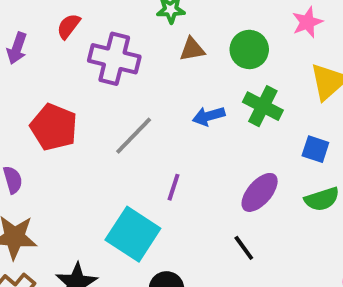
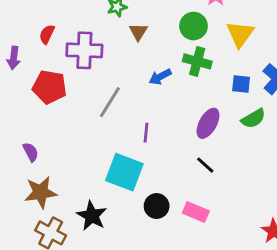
brown triangle: (192, 49) -> (138, 32), turned -36
green circle: (249, 49) -> (193, 26), moved
red pentagon: (54, 127) -> (50, 87), moved

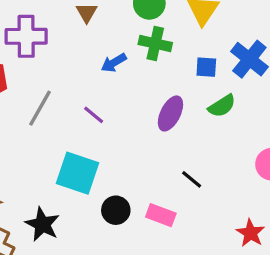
gray line: (110, 102) -> (40, 108), moved
purple line: (146, 133) -> (94, 115), moved, turned -54
black line: (205, 165) -> (192, 179), moved

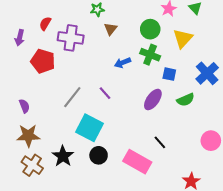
blue square: (206, 67) -> (169, 74), moved
gray line: (40, 108) -> (72, 97), moved
black circle: (116, 210) -> (99, 155), moved
pink rectangle: (161, 215) -> (137, 162), size x1.5

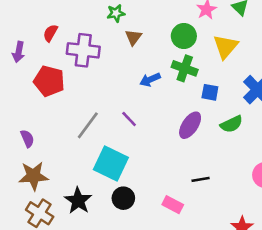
black line: (160, 142) -> (201, 179), turned -56
pink rectangle: (137, 162) -> (173, 205), size x0.6

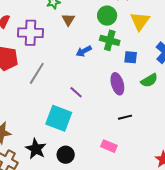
purple line: (129, 119) -> (76, 92), moved
gray line: (88, 125) -> (37, 73), moved
purple ellipse: (190, 125) -> (117, 84), turned -45
black line: (201, 179) -> (125, 117), moved
black circle: (123, 198) -> (66, 155), moved

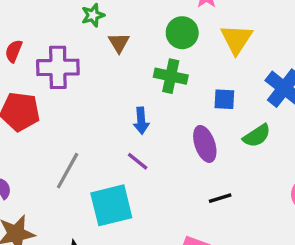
green cross: (110, 40) -> (171, 76), moved
blue arrow: (84, 51) -> (141, 121), moved, turned -63
gray line: (37, 73) -> (68, 171), moved
cyan square: (59, 118) -> (111, 205), turned -32

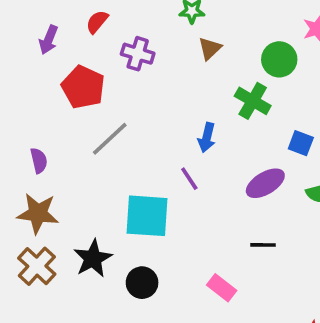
purple cross: (58, 67) -> (138, 54), size x0.7
purple ellipse: (205, 144) -> (265, 183), turned 60
gray line: (68, 171) -> (110, 139), moved

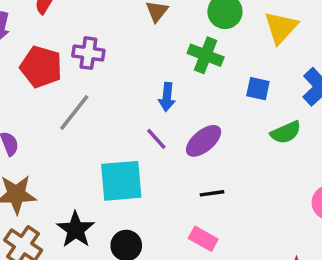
purple cross: (138, 54) -> (88, 53), moved
purple ellipse: (265, 183) -> (204, 141), moved
black line: (263, 245) -> (212, 193), moved

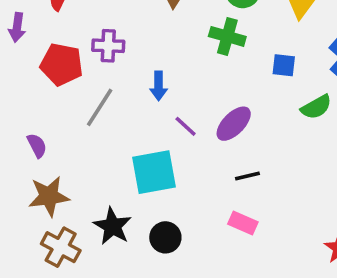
blue arrow: (167, 97) -> (159, 86), moved

